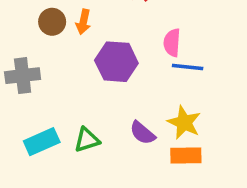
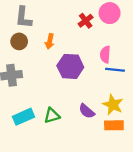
brown circle: (52, 22) -> (19, 41), moved

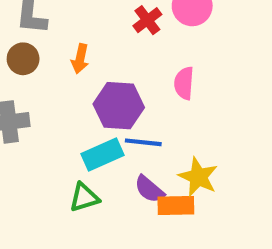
blue line: (115, 70) -> (143, 142), moved
cyan rectangle: (23, 117) -> (103, 155), moved
orange rectangle: (114, 125) -> (176, 205), moved

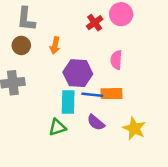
cyan rectangle: (103, 155) -> (68, 102), turned -65
yellow star: (198, 177) -> (134, 128), moved
orange rectangle: (176, 205) -> (111, 94), moved

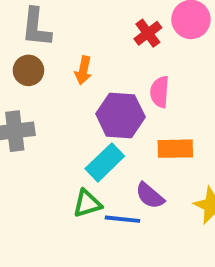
pink semicircle: (116, 60) -> (160, 92), moved
blue line: (92, 95) -> (122, 219), moved
cyan rectangle: (68, 102) -> (105, 162), turned 45

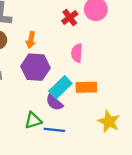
purple hexagon: (120, 115) -> (35, 67), moved
cyan rectangle: (105, 162) -> (60, 87), moved
purple semicircle: (150, 196) -> (54, 103), moved

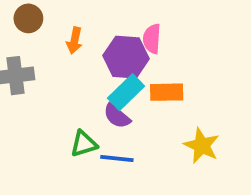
orange arrow: (31, 40) -> (74, 41), moved
purple hexagon: (35, 67) -> (126, 57), moved

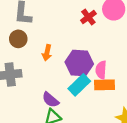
pink semicircle: (152, 39) -> (101, 70), moved
purple semicircle: (117, 116) -> (50, 100), moved

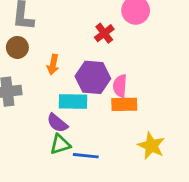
red cross: (88, 17) -> (104, 33), moved
cyan rectangle: (79, 85) -> (73, 102), moved, turned 45

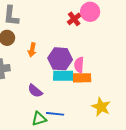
red cross: (104, 33) -> (74, 19), moved
cyan rectangle: (73, 102) -> (63, 76), moved
green triangle: (60, 144) -> (39, 119), moved

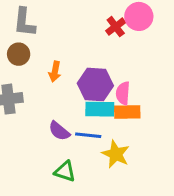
yellow star: (101, 107) -> (116, 154), moved
blue line: (55, 114) -> (88, 135), moved
green triangle: (39, 119) -> (65, 171), turned 35

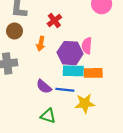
red cross: (116, 27) -> (54, 20), moved
pink semicircle: (123, 93) -> (87, 46), moved
yellow star: (116, 154) -> (85, 103), turned -30

